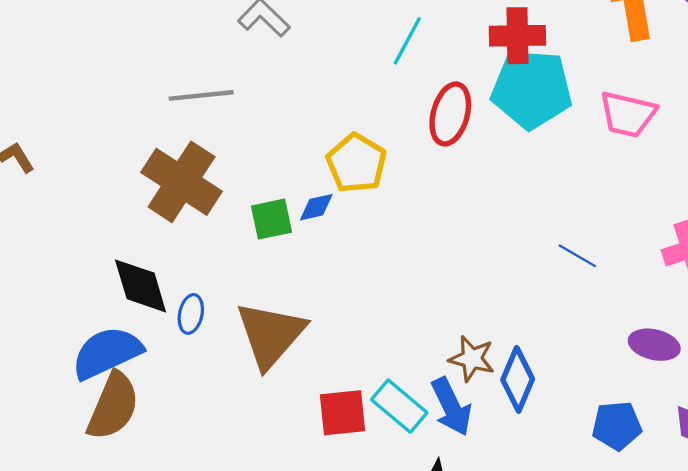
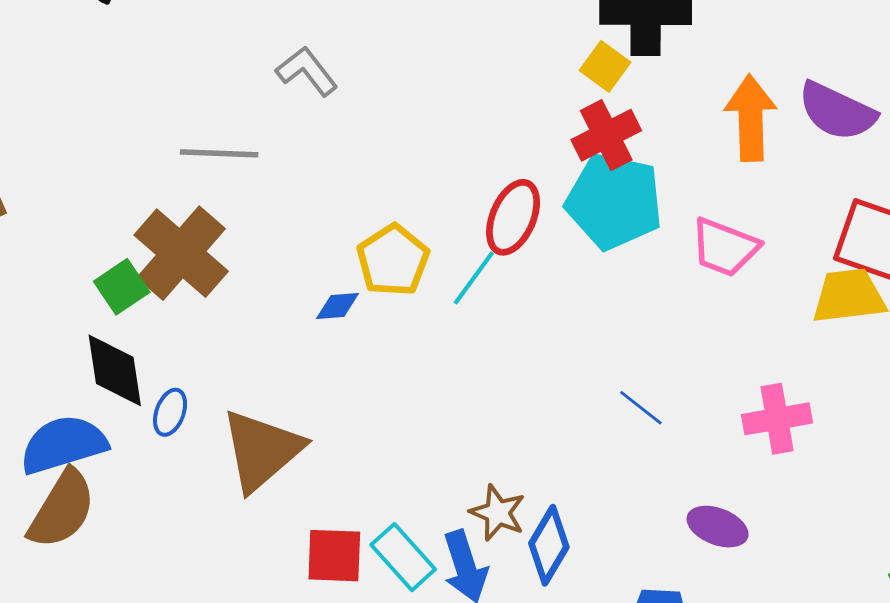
red cross: (517, 36) -> (606, 135), turned -34
cyan line: (407, 41) -> (474, 278), moved
green square: (271, 219) -> (122, 287), moved, turned -30

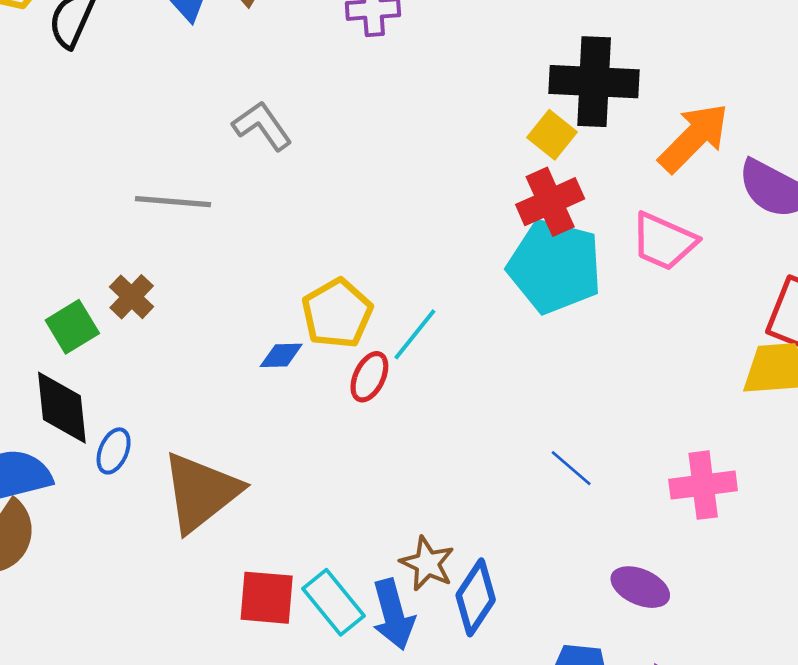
orange arrow: (751, 118) -> (694, 138), moved, turned 44
red ellipse: (513, 217) -> (369, 377), moved, size x0.7
pink trapezoid: (725, 247) -> (664, 241), moved
brown cross: (181, 253) -> (132, 297), size x0.5

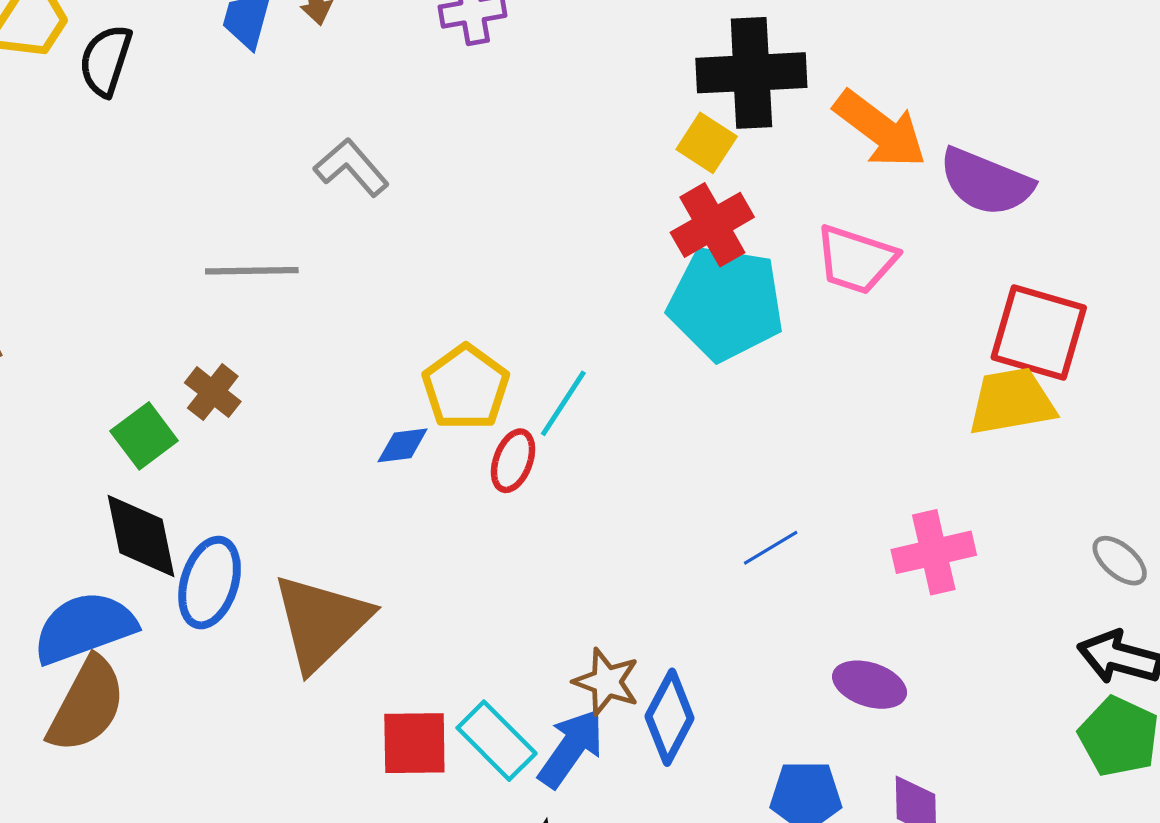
orange arrow: (694, 138) -> (880, 129), turned 88
blue ellipse: (114, 451) -> (210, 583), size x1.6
blue line: (571, 468) -> (771, 548), turned -66
blue arrow: (393, 614) -> (571, 748), turned -124

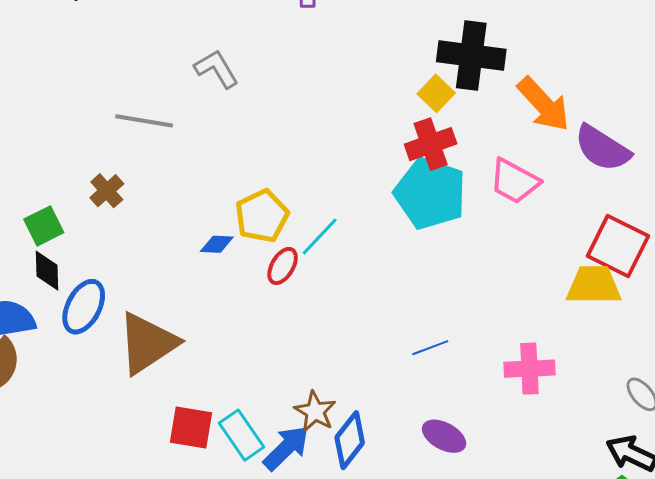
green square: (144, 436) -> (44, 226), moved
black diamond: (141, 536) -> (47, 271), size x0.7
purple ellipse: (870, 685) -> (444, 436), moved

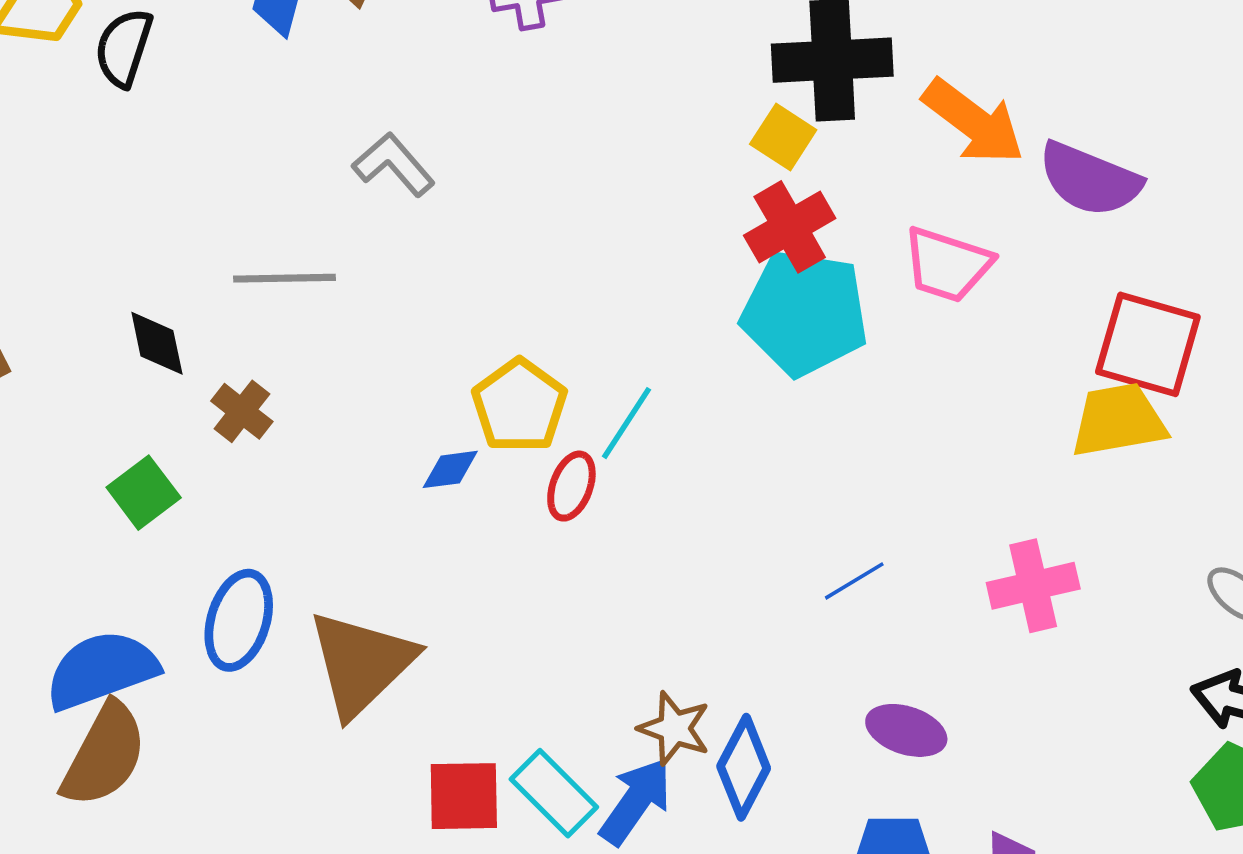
black diamond: (47, 271) -> (157, 343), moved

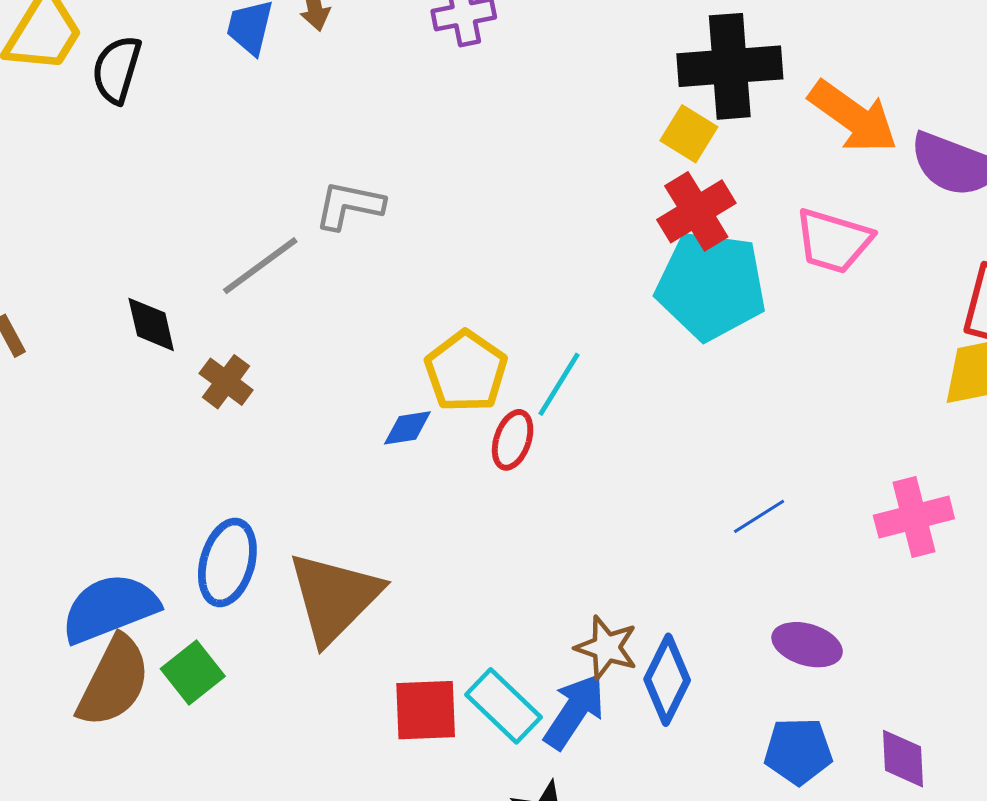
gray L-shape: (394, 164) -> (349, 205), moved, turned -36
gray line: (284, 278) -> (260, 266), turned -34
green square: (144, 493) -> (193, 672), moved

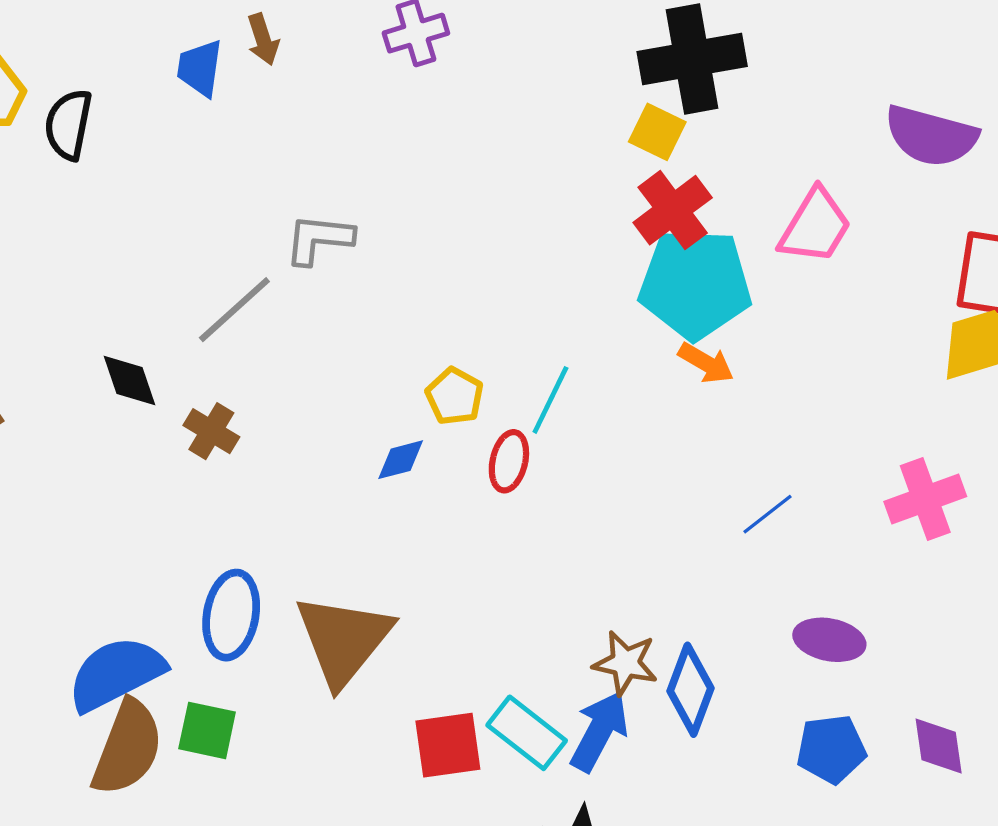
orange arrow: (853, 117) -> (706, 363), moved, size x0.6
pink trapezoid: (833, 241) -> (815, 226), turned -70
yellow pentagon: (466, 371) -> (455, 396), size x0.7
green square: (193, 672) -> (207, 730), turned -34

